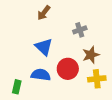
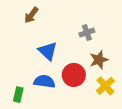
brown arrow: (44, 13) -> (31, 15), moved
yellow cross: (97, 79) -> (105, 86), turned -36

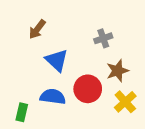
brown arrow: (31, 15) -> (37, 29), moved

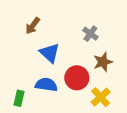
gray cross: (103, 38) -> (90, 34), turned -35
yellow cross: (125, 102) -> (101, 97), moved

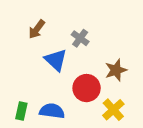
gray cross: (90, 34) -> (80, 38), moved
blue semicircle: (46, 85) -> (52, 111), moved

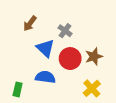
red circle: (87, 88) -> (70, 59), moved
blue semicircle: (52, 111) -> (45, 77), moved

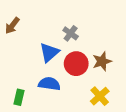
brown arrow: (30, 23) -> (12, 26), moved
blue triangle: (45, 48) -> (49, 52), turned 36

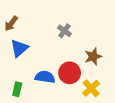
blue triangle: (49, 52) -> (19, 48), moved
red circle: (76, 64) -> (70, 73), moved

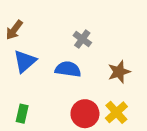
red circle: (70, 73) -> (85, 114), moved
blue semicircle: (45, 77) -> (68, 69), moved

